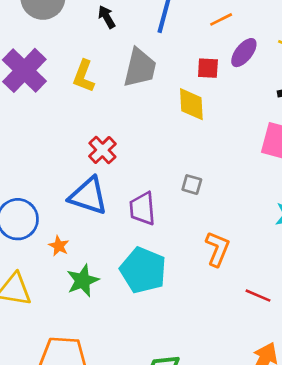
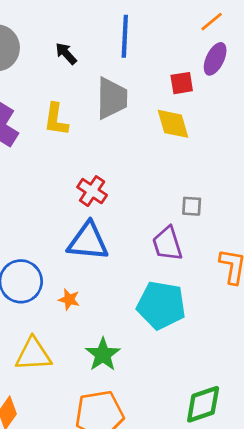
orange line: (221, 19) -> (212, 22), moved
purple trapezoid: (142, 209) -> (167, 244), moved
green star: (83, 281) -> (103, 354), moved

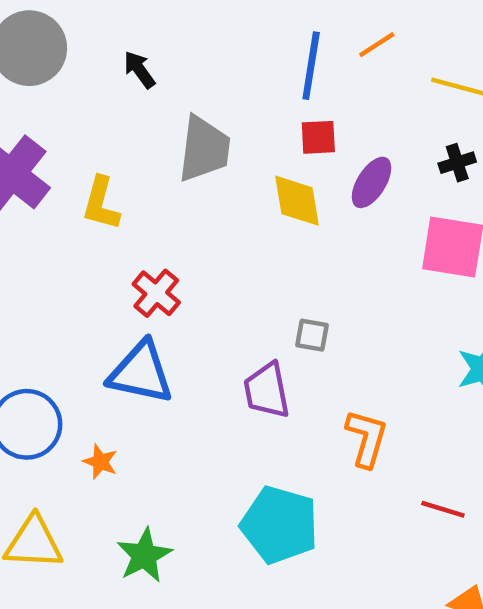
blue line: (125, 36) -> (311, 66), moved
purple ellipse: (215, 59) -> (372, 182), moved
yellow L-shape: (56, 119) -> (101, 203), moved
cyan pentagon: (161, 305) -> (280, 525), moved

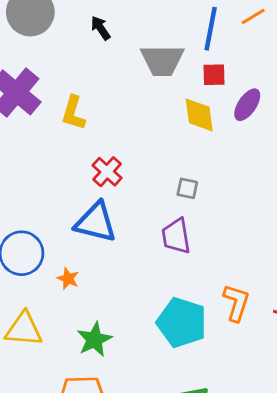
gray trapezoid: (204, 149) -> (162, 60), moved, turned 81
gray square: (312, 335) -> (187, 188), moved
orange L-shape: (367, 438) -> (236, 303), moved

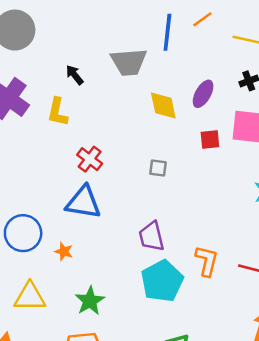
black arrow: (101, 28) -> (75, 75), moved
red square: (214, 75) -> (210, 140), moved
purple trapezoid: (176, 236) -> (152, 236), moved
cyan pentagon: (182, 322) -> (162, 281), turned 30

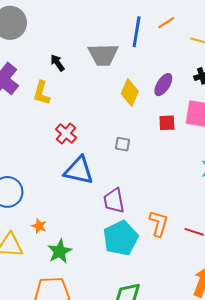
yellow diamond: (163, 106) -> (130, 92), turned 32
blue triangle: (83, 202) -> (79, 170), moved
orange star: (64, 251) -> (39, 226), moved

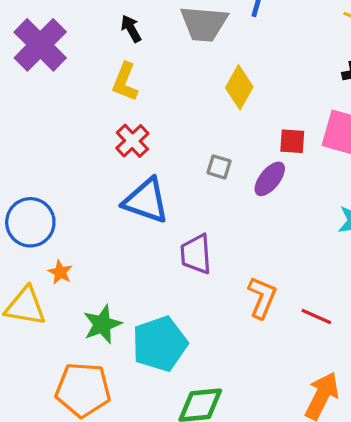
purple ellipse: (163, 85) -> (270, 179), moved
yellow L-shape: (42, 93) -> (125, 82), moved
orange star: (39, 226) -> (60, 272), moved
cyan pentagon: (121, 238) -> (160, 344), moved

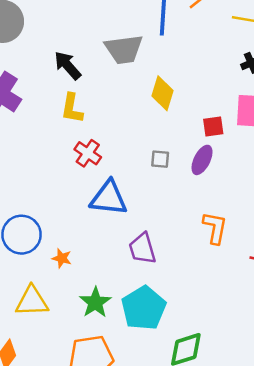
black arrow: (131, 29) -> (68, 66), size x1.4
purple trapezoid: (196, 254) -> (142, 249), moved
orange star: (60, 272) -> (62, 258), moved
orange L-shape: (262, 297) -> (215, 228), moved

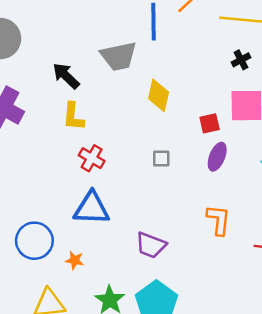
purple ellipse: (202, 160) -> (217, 157), moved
blue triangle: (109, 198) -> (92, 208), moved
purple trapezoid: (142, 249) -> (151, 245), turned -48

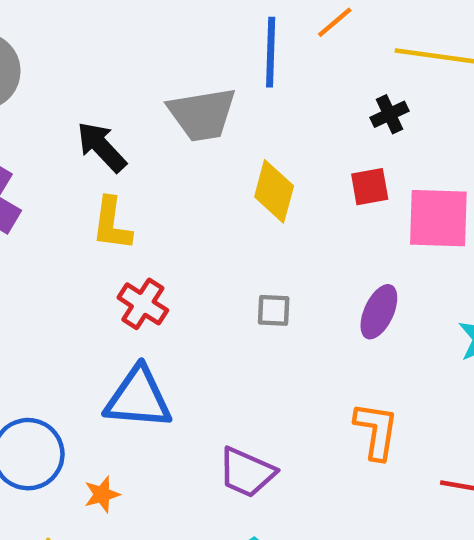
black cross: (241, 60) -> (390, 114), moved
red square: (210, 123) -> (370, 187), moved
orange star: (75, 260) -> (102, 494), turned -30

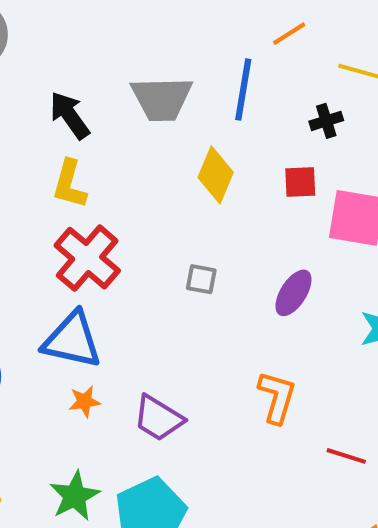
blue line: (271, 52) -> (243, 90), moved
red cross: (143, 304) -> (87, 258), size x1.5
orange star: (102, 494) -> (85, 401), moved

